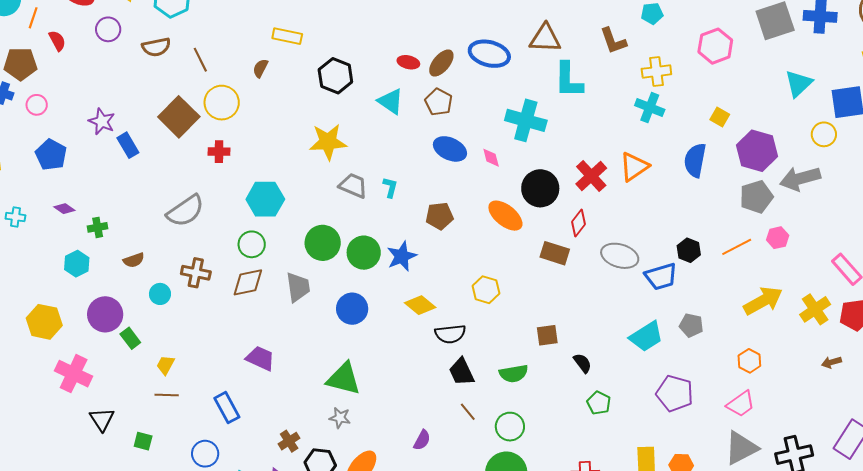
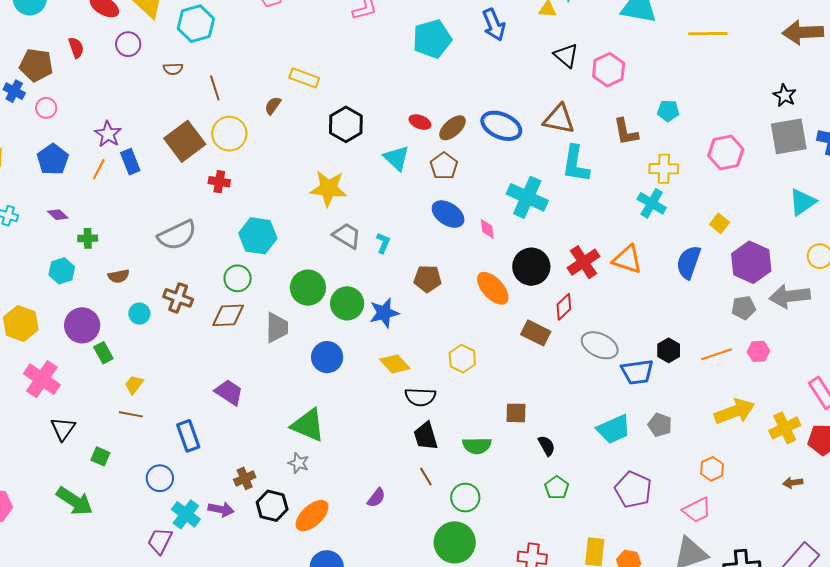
orange line: (33, 18) -> (99, 169), moved
brown semicircle: (156, 47) -> (173, 69), size x0.7
orange triangle: (634, 167) -> (627, 259), turned 44
gray pentagon: (756, 197) -> (744, 308), size x0.7

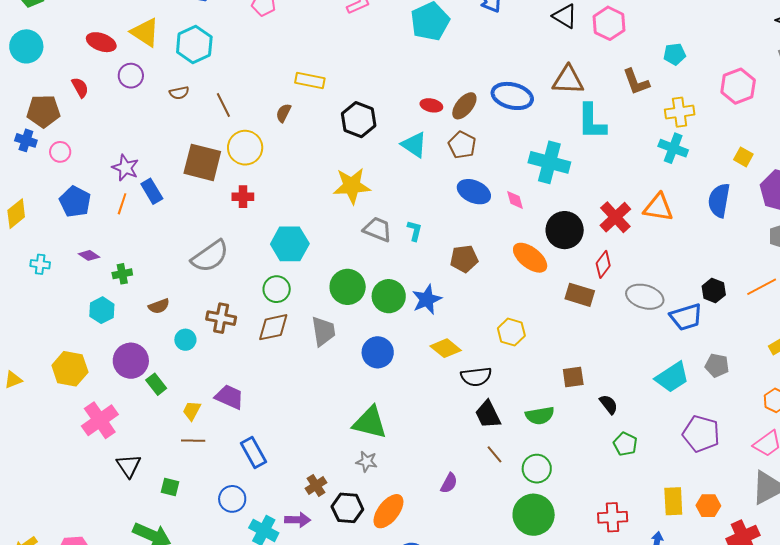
brown square: (185, 141) -> (202, 162), turned -30
pink cross: (42, 379) -> (100, 420), turned 30
purple trapezoid: (229, 392) -> (229, 397), moved

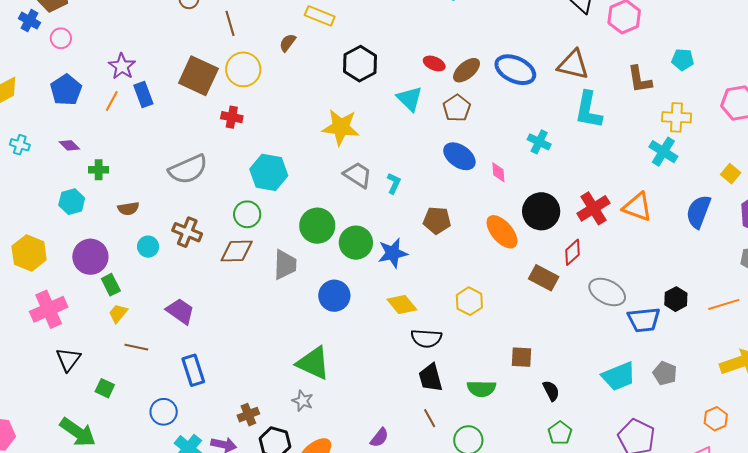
cyan cross: (549, 162) -> (539, 142), size x0.6
yellow trapezoid: (192, 411) -> (118, 313), moved

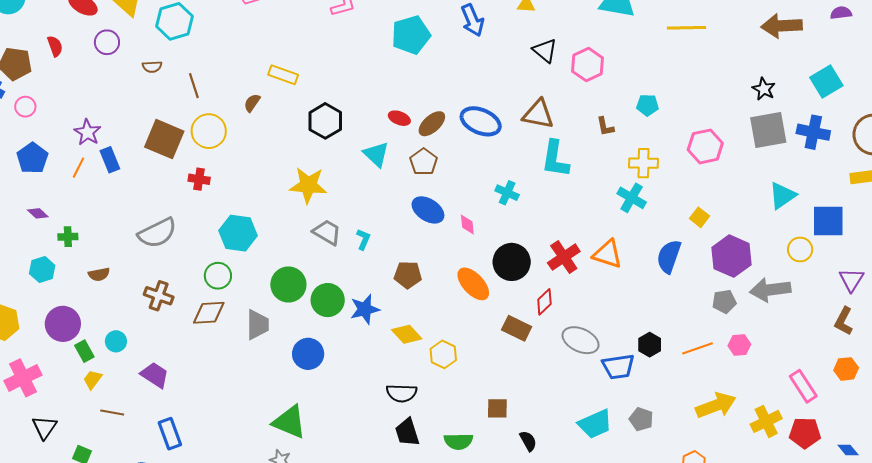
brown L-shape: (640, 79) -> (605, 127), size x0.7
cyan circle: (148, 247) -> (116, 341), moved
yellow diamond: (402, 305) -> (407, 334), moved

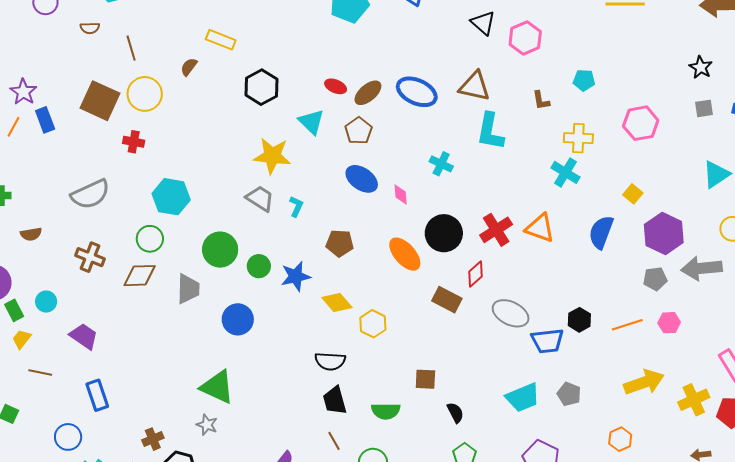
gray square: (768, 130) -> (704, 108), size x0.5
yellow star: (308, 185) -> (272, 156), moved
green circle: (328, 300) -> (259, 266), size x0.7

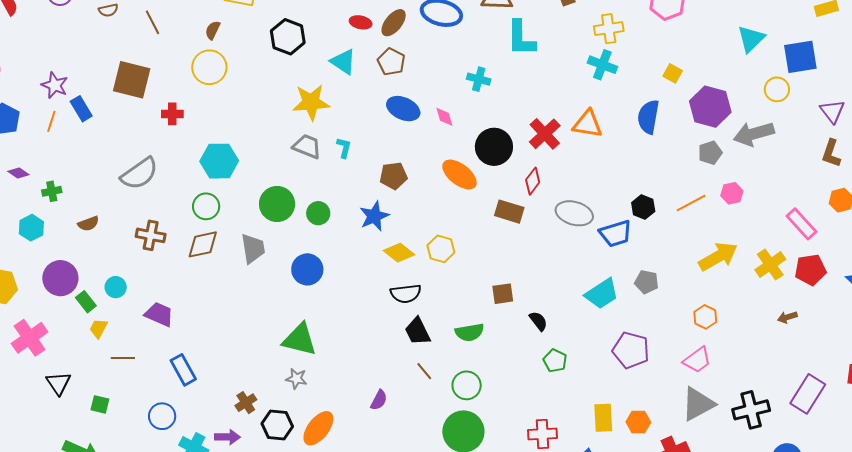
yellow circle: (145, 94) -> (209, 67), moved
blue star: (296, 276) -> (374, 216), moved
yellow diamond: (337, 303) -> (399, 253), moved

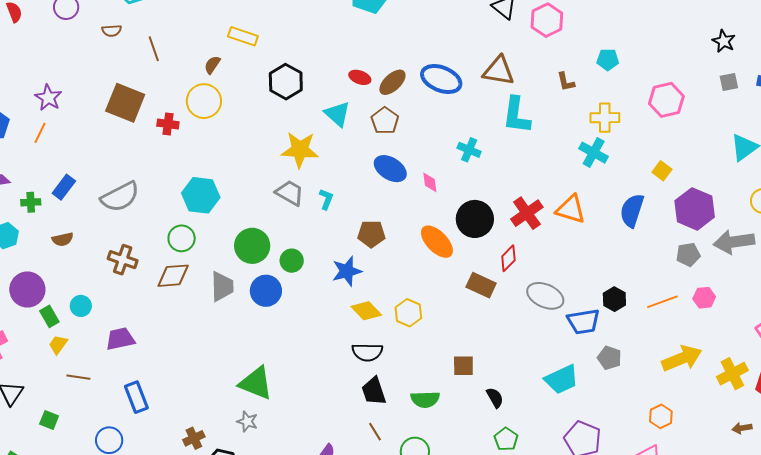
blue rectangle: (81, 109) -> (64, 187), moved, turned 60
red cross: (172, 114) -> (168, 124), moved
blue circle: (307, 269) -> (266, 291), moved
gray pentagon: (647, 282) -> (609, 358), moved
purple trapezoid: (159, 314) -> (120, 339), turned -44

